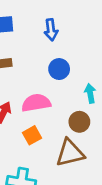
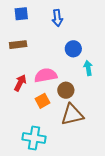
blue circle: (59, 69) -> (73, 49), moved
brown circle: (79, 122) -> (66, 90), moved

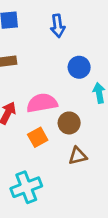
brown triangle: (72, 115) -> (78, 156), size x0.6
cyan cross: (34, 138) -> (26, 187), turned -30

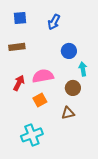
blue arrow: (58, 26) -> (54, 22), turned 35
brown circle: (69, 123) -> (73, 88), moved

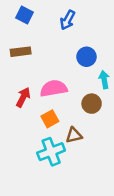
blue square: (20, 18) -> (24, 15), turned 32
brown triangle: (68, 113) -> (74, 135), moved
cyan cross: (32, 135) -> (51, 152), moved

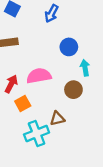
orange square: (50, 119) -> (23, 104), moved

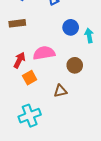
cyan arrow: (85, 68) -> (89, 36), moved
cyan cross: (37, 134) -> (30, 116), moved

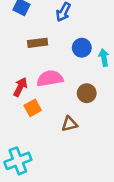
brown rectangle: (17, 23) -> (38, 43), moved
cyan cross: (30, 116) -> (18, 161), moved

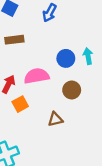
brown rectangle: (38, 43) -> (14, 40), moved
blue circle: (82, 48) -> (66, 58), moved

